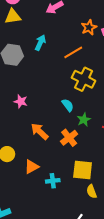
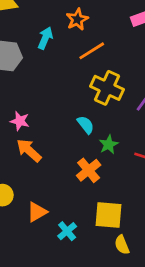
orange star: (89, 27) -> (77, 19), moved
orange arrow: (40, 131) -> (29, 150), moved
cyan cross: (53, 181) -> (67, 231), turned -32

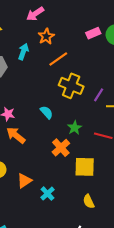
cyan semicircle: (86, 125) -> (46, 112), moved
yellow square: (109, 215) -> (85, 167), moved

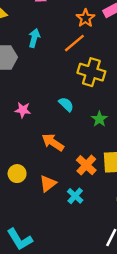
orange star: (46, 36) -> (86, 18), moved
orange arrow: (16, 135) -> (53, 142), moved
orange cross: (61, 148) -> (86, 165), moved

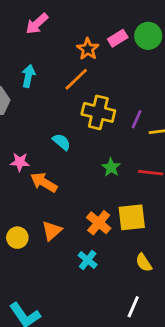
cyan semicircle: (66, 104) -> (62, 142), moved
orange arrow: (53, 142) -> (44, 182), moved
orange triangle: (48, 184) -> (52, 231), moved

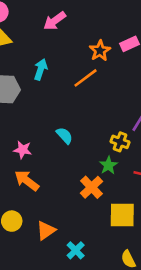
yellow cross: (98, 112) -> (120, 142), moved, size x0.6
orange arrow: (44, 182) -> (27, 180), moved
orange cross: (99, 223) -> (92, 187), moved
orange triangle: (52, 231) -> (46, 230), moved

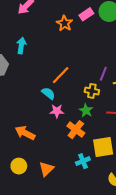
orange line: (85, 78) -> (61, 75), moved
pink star: (23, 150) -> (57, 111), moved
cyan cross: (76, 250) -> (83, 161), moved, turned 32

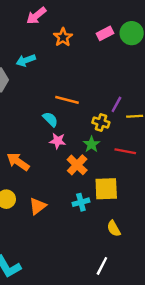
orange star: (65, 23) -> (63, 37), moved
cyan arrow: (21, 46) -> (26, 60), turned -126
orange line: (61, 75) -> (67, 100), turned 54

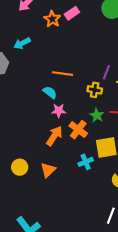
pink rectangle: (105, 33) -> (72, 13), moved
green star: (91, 144) -> (97, 115), moved
orange arrow: (18, 162) -> (54, 136), moved, turned 96

